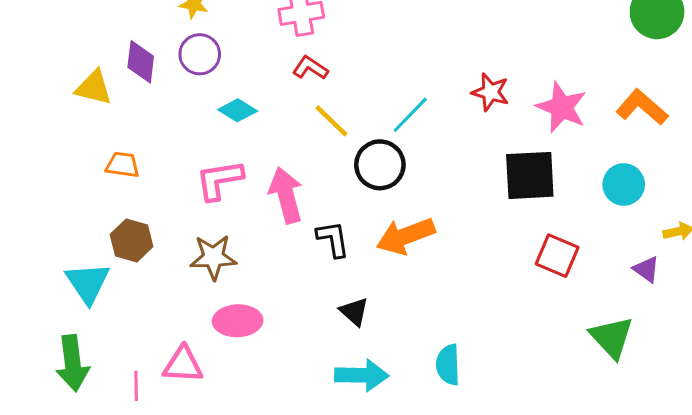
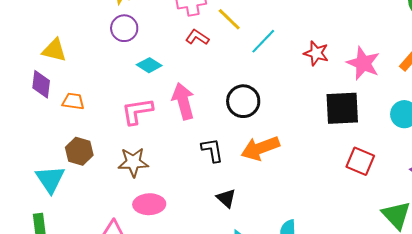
purple diamond: (141, 62) -> (41, 84), moved
cyan line: (410, 115) -> (263, 41), moved
yellow line: (331, 121) -> (229, 19), moved
pink arrow: (286, 195) -> (183, 101), moved

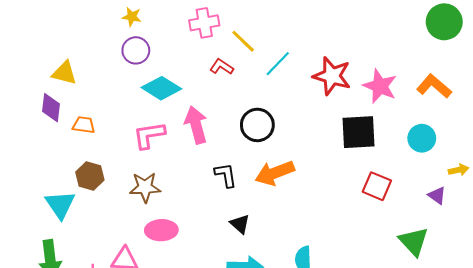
red L-shape: (197, 37) -> (222, 67), moved
red star: (316, 53) -> (332, 76), size x1.5
cyan diamond: (149, 65) -> (161, 88), size x1.5

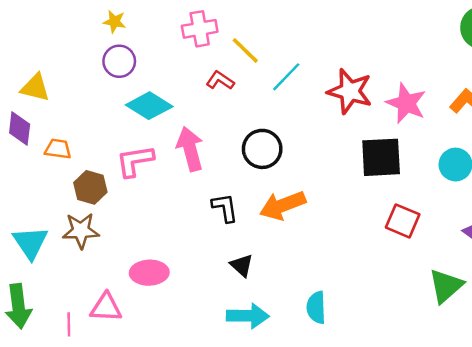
brown hexagon: (90, 176) -> (90, 187), moved
brown star: (145, 187) -> (81, 231), moved
green triangle: (414, 241) -> (446, 286), turned 32

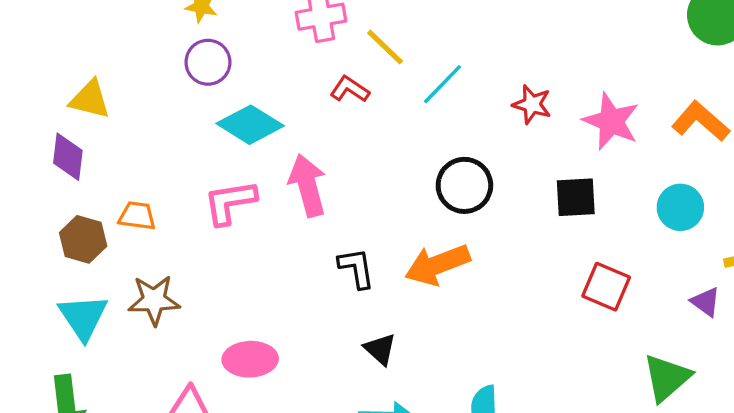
red star: (350, 91) -> (532, 104), size x0.6
orange trapezoid: (58, 149) -> (137, 216), moved
black circle: (262, 149) -> (464, 185), moved
black square: (381, 157) -> (576, 197), size x0.7
brown hexagon: (90, 187) -> (83, 239), moved

